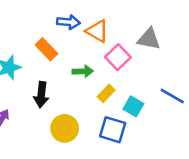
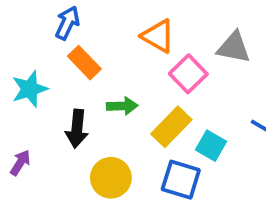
blue arrow: (69, 22) -> (67, 23), moved, turned -70
green arrow: (83, 71) -> (122, 106), moved
yellow rectangle: (106, 93) -> (171, 127), size x1.5

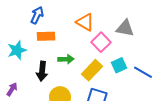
orange rectangle: (84, 63) -> (46, 36), turned -48
cyan square: (211, 146) -> (119, 65), moved, turned 35

